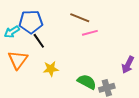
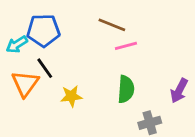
black line: (39, 41) -> (45, 68), moved
green semicircle: (87, 82) -> (126, 89), moved, turned 66

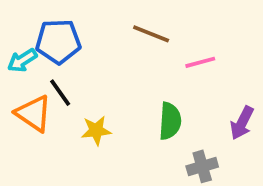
pink line: (126, 46) -> (200, 62), moved
orange triangle: (25, 84) -> (34, 113), turned -32

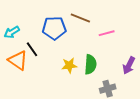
blue pentagon: (58, 41) -> (54, 28), moved
yellow star: (96, 130) -> (69, 65), moved

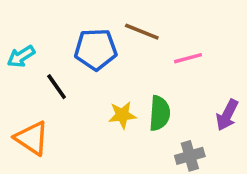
orange triangle: (18, 60) -> (32, 138), moved

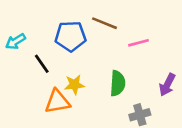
yellow star: (122, 115) -> (74, 85), moved
orange triangle: (32, 138) -> (57, 102), moved, turned -44

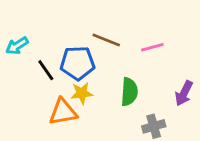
brown line: (104, 23) -> (106, 40), moved
blue pentagon: (70, 36) -> (77, 63), moved

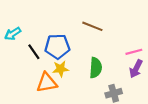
brown line: (106, 40) -> (92, 26), moved
pink line: (152, 47) -> (134, 52), moved

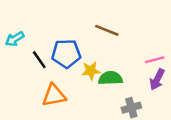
green semicircle: (96, 68) -> (110, 78), turned -96
yellow star: (61, 69) -> (91, 71), moved

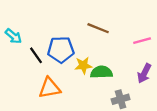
cyan arrow: (15, 39) -> (13, 36), turned -108
pink line: (155, 60) -> (142, 41), moved

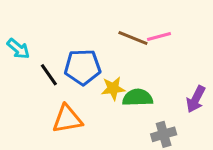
pink line: (142, 41) -> (159, 36), moved

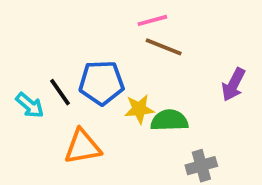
pink line: (159, 36) -> (152, 20), moved
cyan arrow: (18, 49) -> (30, 105), moved
purple arrow: (196, 99) -> (233, 85), moved

